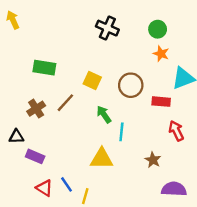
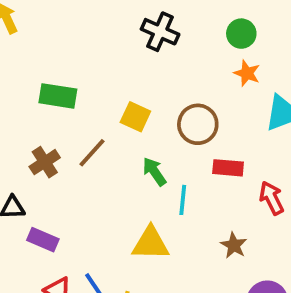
red rectangle: (161, 102) -> (228, 168), moved

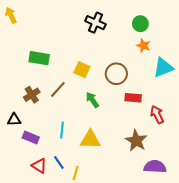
cyan line: (183, 200) -> (62, 130), moved
brown star: (234, 245) -> (136, 141), size x1.5

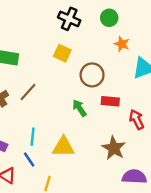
green circle: (140, 24) -> (109, 18), moved
yellow square: (82, 70) -> (62, 53), moved
green arrow: (92, 100) -> (79, 108), moved
blue line: (59, 163) -> (29, 160), moved

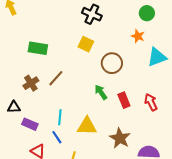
green circle: (109, 18) -> (147, 13), moved
red rectangle: (110, 101) -> (124, 100), moved, turned 63
brown star: (114, 148) -> (120, 138), moved

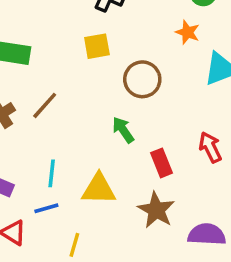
yellow square: (86, 44) -> (97, 46), turned -35
red rectangle: (124, 100) -> (161, 163), moved
blue line: (57, 137) -> (46, 208), turned -72

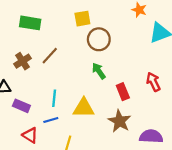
brown circle: (142, 79) -> (99, 39), moved

